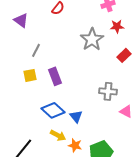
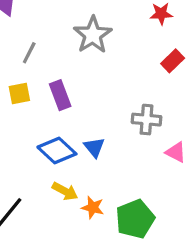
gray star: (92, 39) -> (93, 35), moved
blue triangle: (76, 116) -> (94, 147), moved

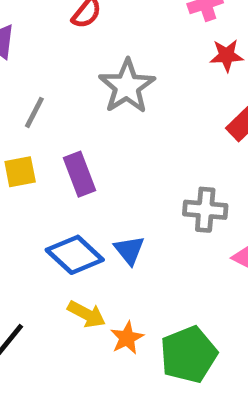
orange star: (93, 208) -> (127, 338), turned 30

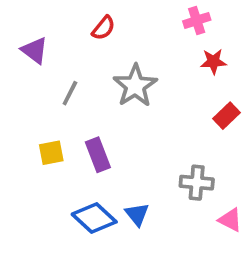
gray line: (34, 112) -> (70, 93), moved

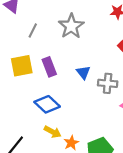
yellow square: (51, 153) -> (22, 66), size x1.5
blue triangle: (137, 214) -> (83, 72), moved

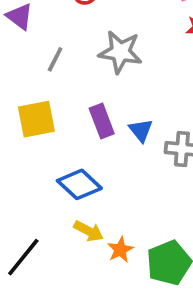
gray star: (71, 26) -> (120, 52), turned -30
purple rectangle: (49, 67) -> (102, 121), moved

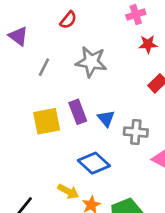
yellow square: (36, 119) -> (47, 121), moved
blue diamond: (79, 184) -> (94, 163), moved

